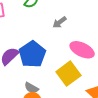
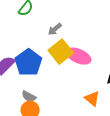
yellow square: (68, 74) -> (61, 52), moved

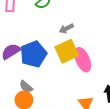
pink ellipse: (79, 56) -> (83, 60), turned 30

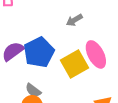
yellow square: (67, 51) -> (75, 64), moved

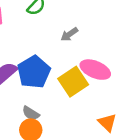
pink ellipse: (96, 54) -> (95, 70), turned -36

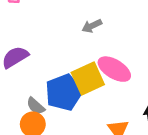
blue pentagon: (34, 72) -> (64, 92), moved

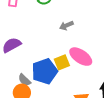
yellow square: (88, 78) -> (62, 62), size x0.7

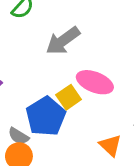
gray arrow: (66, 26) -> (63, 41), size x1.6

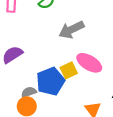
gray semicircle: (18, 136) -> (29, 92), turned 120

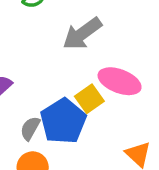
gray semicircle: (29, 92) -> (30, 128), moved, turned -32

